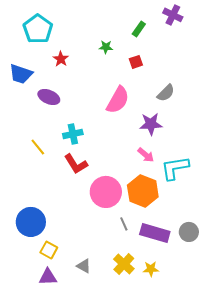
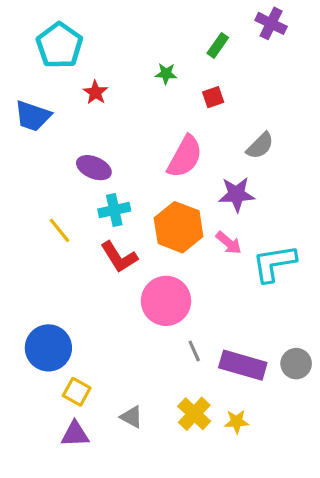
purple ellipse: (49, 97) -> (94, 168), moved
orange hexagon: (143, 191) -> (179, 227), moved

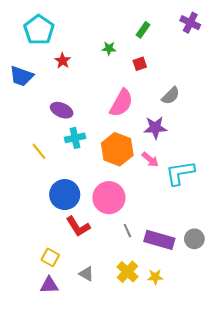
purple cross: (271, 23) -> (190, 23), moved
red L-shape: (119, 257) -> (78, 226), moved
blue circle: (48, 348) -> (65, 195), moved

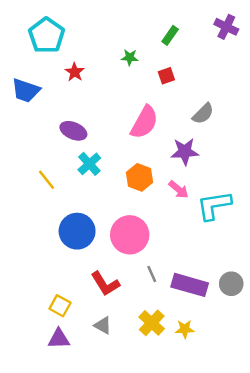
cyan cross: (75, 138) -> (89, 164), turned -30
orange hexagon: (117, 149) -> (139, 177), size x0.7
red L-shape: (78, 226) -> (105, 284), moved

